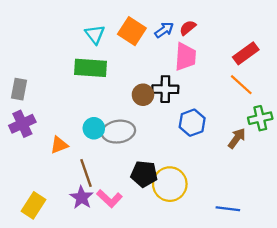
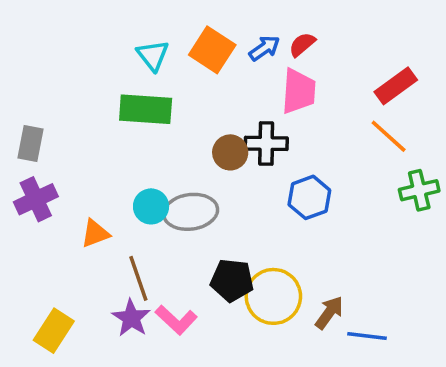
brown arrow: (237, 138) -> (329, 313), moved

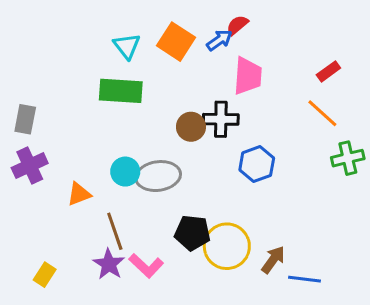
red semicircle: (302, 44) -> (237, 25), moved
red rectangle: (396, 86) -> (328, 71), size x0.7
yellow rectangle: (54, 331) -> (45, 275), size x0.7

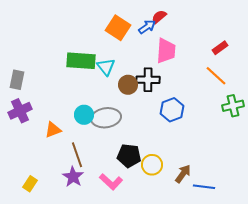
cyan triangle: (127, 46) -> (106, 67), moved
yellow circle: (227, 246) -> (152, 165), size x0.7
pink L-shape: (146, 266) -> (111, 182), moved

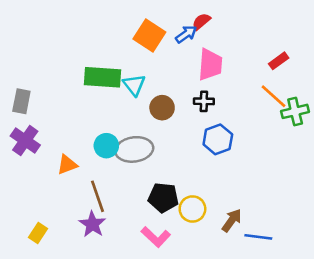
black cross: (148, 80) -> (204, 101), moved, size x0.7
green cross: (233, 106) -> (295, 111), moved
purple cross: (20, 111) -> (25, 141), turned -30
pink L-shape: (111, 182) -> (156, 237), moved

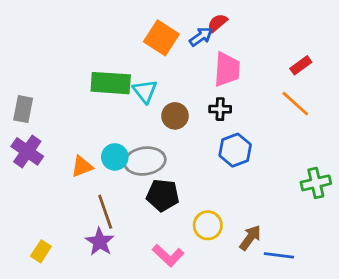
green cross: (295, 111) -> (316, 183), moved
orange triangle: (67, 165) -> (82, 167), moved
black pentagon: (163, 198) -> (163, 195), moved

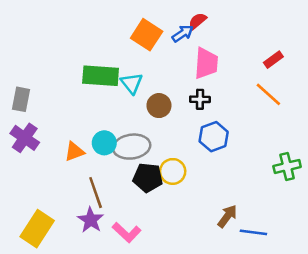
yellow circle: (208, 225) -> (173, 171), moved
yellow rectangle: (41, 251) -> (37, 229), size x1.8
pink L-shape: (168, 255) -> (127, 232), moved

